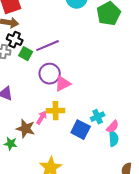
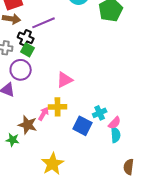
black cross: (15, 40) -> (26, 38), moved
purple line: (48, 46) -> (44, 23), moved
purple circle: (50, 74) -> (21, 70), moved

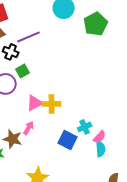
green square: (28, 50) -> (23, 71), moved, turned 32
pink triangle: (65, 80) -> (35, 103), moved
yellow cross: (58, 107) -> (52, 104), moved

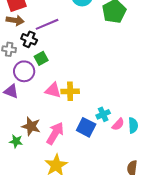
pink triangle: (35, 103) -> (53, 90), turned 42
pink arrow: (29, 128) -> (55, 133), moved, size x1.6
cyan semicircle: (101, 149) -> (133, 125), moved

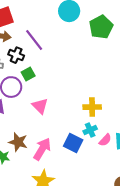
purple line: (47, 24) -> (34, 40), turned 75
pink triangle: (53, 90) -> (40, 106), turned 30
yellow cross: (70, 91) -> (92, 107), moved

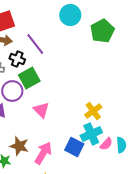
green square: (28, 74) -> (29, 78), size x1.5
yellow cross: (92, 107) -> (93, 111), turned -36
cyan cross: (90, 130) -> (91, 134), size x1.5

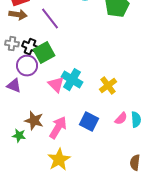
black cross: (17, 59) -> (30, 47), moved
cyan cross: (91, 134) -> (72, 80), moved, turned -35

